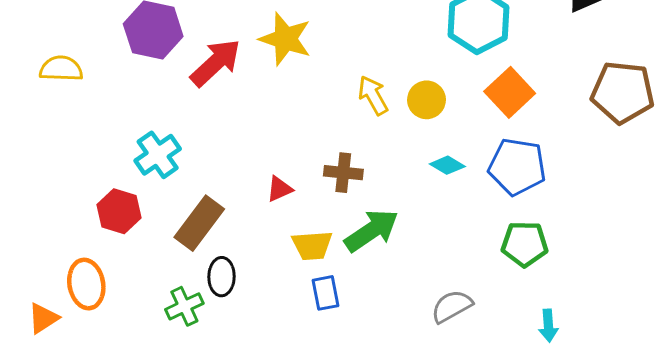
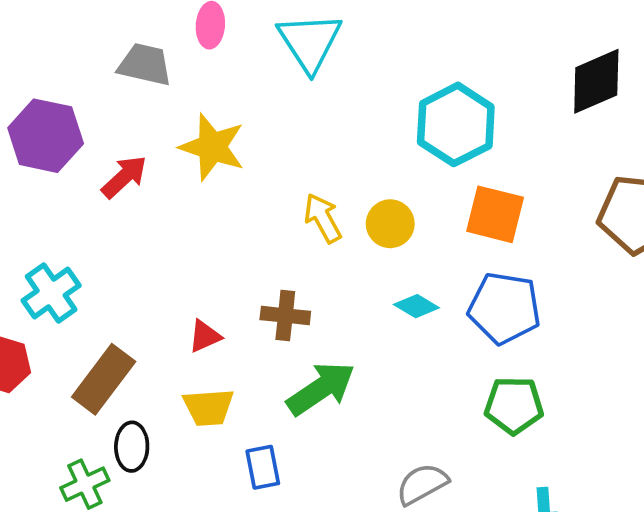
red arrow: (216, 63) -> (124, 177), size x0.7
orange square: (510, 92) -> (495, 214), turned -33
yellow trapezoid: (312, 245) -> (209, 407), moved

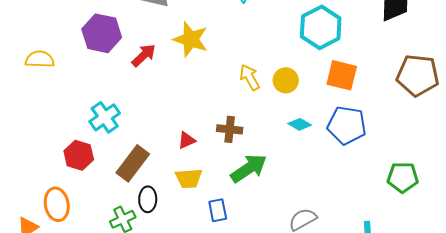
green pentagon: (514, 405) -> (403, 177), moved

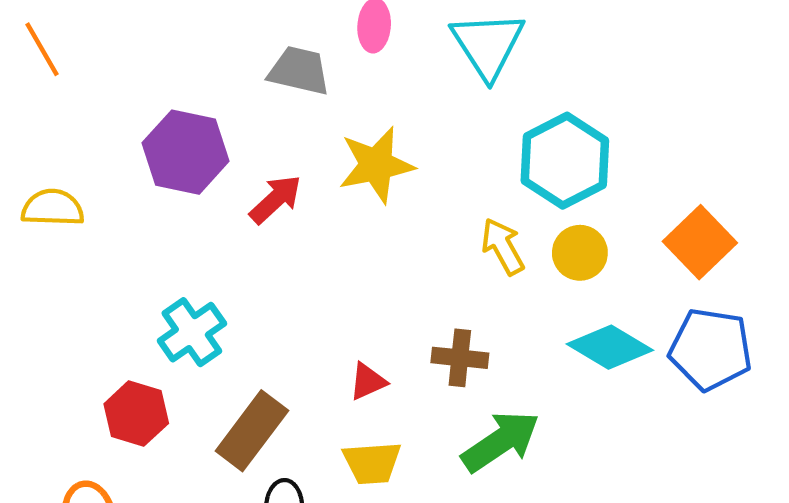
cyan hexagon: (321, 27) -> (565, 161), moved
yellow star: (191, 39) -> (376, 165), turned -30
orange square: (342, 75) -> (700, 242), turned 32
cyan diamond: (300, 124) -> (610, 347), size x1.6

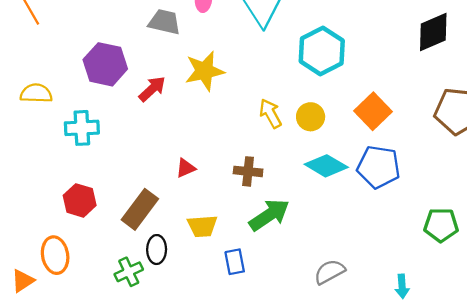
cyan hexagon: (565, 161) -> (322, 51), moved
cyan cross: (192, 332) -> (82, 128), moved, turned 32
red triangle: (368, 381) -> (186, 168), moved

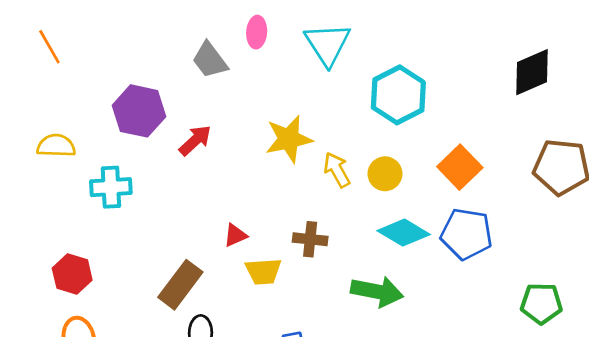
gray trapezoid: (164, 22) -> (210, 60), turned -140
yellow star: (205, 71) -> (289, 139), moved
red hexagon: (80, 200) -> (72, 274), moved
green arrow: (269, 215) -> (377, 291), moved, turned 45
yellow trapezoid: (202, 226) -> (263, 271), moved

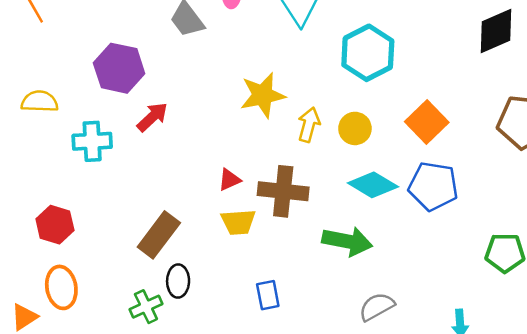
red arrow: (195, 140) -> (152, 117), moved
yellow arrow: (337, 170) -> (309, 125), turned 44
red triangle: (235, 235) -> (229, 180), moved
brown cross: (310, 239) -> (283, 191), size x1.5

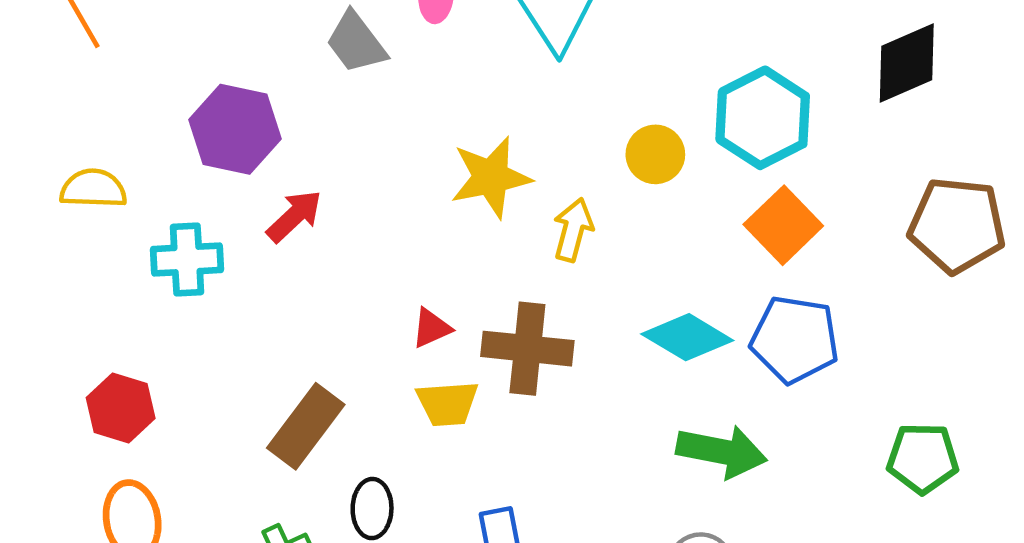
cyan hexagon: (368, 53) -> (763, 118), moved
yellow circle: (355, 128) -> (655, 154), moved
green arrow: (347, 241) -> (722, 451), moved
black ellipse: (178, 281) -> (372, 509), moved

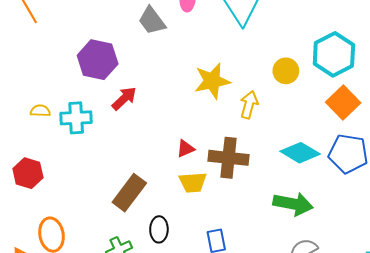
yellow semicircle: (93, 189) -> (40, 111), moved, size x0.7
red hexagon: (121, 408) -> (28, 173), moved
green arrow: (722, 451) -> (293, 204), moved

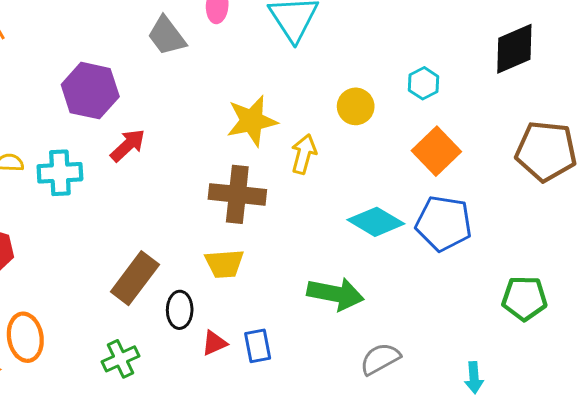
cyan hexagon: (334, 54) -> (423, 83), size x0.5
red triangle: (186, 149) -> (214, 343), moved
brown cross: (229, 158) -> (237, 194), moved
green arrow: (293, 204) -> (335, 294), moved
black ellipse: (159, 229) -> (180, 310), moved

